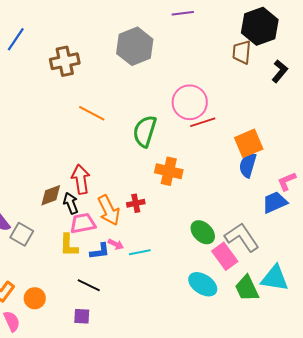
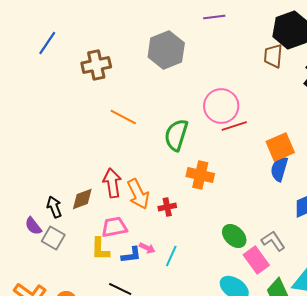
black arrow: (71, 203) -> (54, 207), moved
orange arrow: (109, 210) -> (138, 194), moved
gray L-shape: (242, 237) -> (273, 241), size x0.7
cyan line: (140, 252) -> (171, 256), turned -55

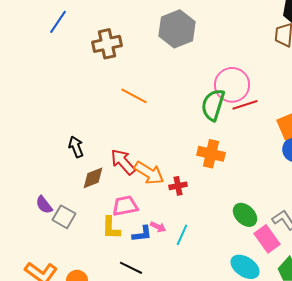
green semicircle: (176, 135) -> (213, 105), moved
red arrow: (112, 183) -> (123, 162), turned -32
orange arrow: (138, 194) -> (149, 173), turned -32
black arrow: (54, 207) -> (76, 147), moved

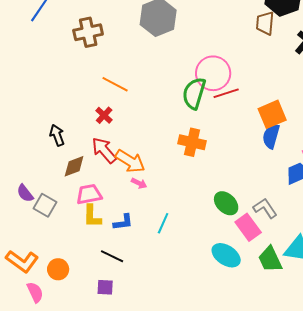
red cross: (178, 186) -> (104, 115), moved, turned -36
pink trapezoid: (125, 206) -> (89, 194), moved
pink arrow: (158, 227) -> (139, 183), moved

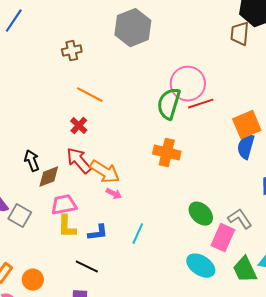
brown cross: (88, 32) -> (72, 51), moved, size x0.7
black arrow: (57, 135) -> (32, 161), moved
pink rectangle: (248, 227) -> (223, 238), turned 60

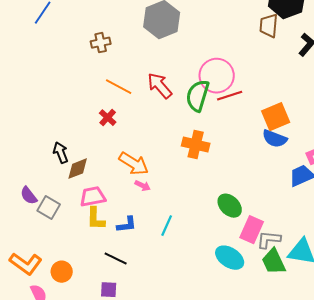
blue semicircle: (246, 147) -> (275, 139), turned -85
red arrow: (79, 161) -> (160, 86), moved
gray L-shape: (240, 219) -> (269, 240), moved, turned -50

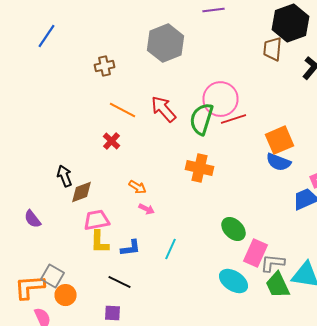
orange arrow: (134, 164) -> (138, 187), size x0.6
gray square: (49, 208) -> (52, 276), moved
orange L-shape: (26, 264) -> (30, 287), turned 140

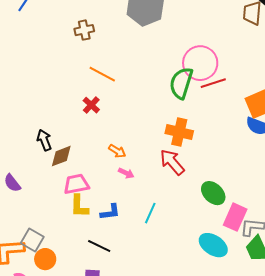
red arrow: (164, 109) -> (172, 162), moved

